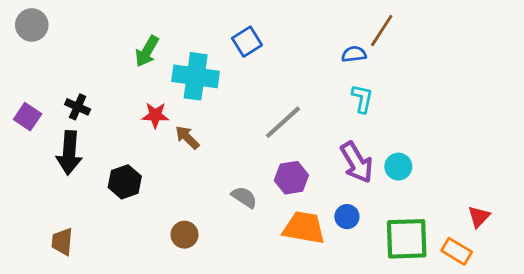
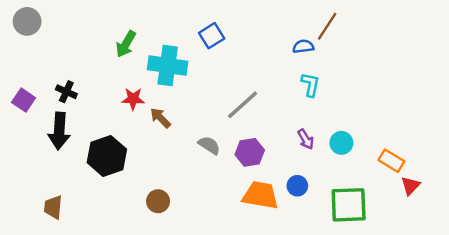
purple arrow: (357, 162) -> (306, 139), size x0.6
black hexagon: (125, 182) -> (107, 156), size x1.4
gray semicircle: (244, 197) -> (209, 145), moved
orange rectangle: (457, 251) -> (391, 161), moved

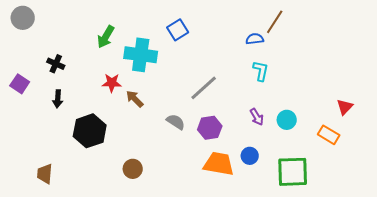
black cross: (66, 92) -> (56, 64), moved
black arrow: (59, 131) -> (58, 99), moved, size x0.6
red triangle: (410, 186) -> (345, 107), moved

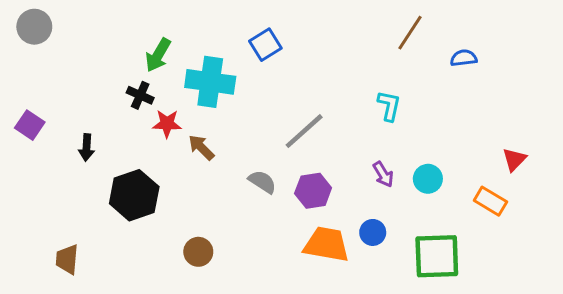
blue semicircle: (255, 39) -> (464, 58), moved
black cross: (56, 64) -> (140, 95), moved

